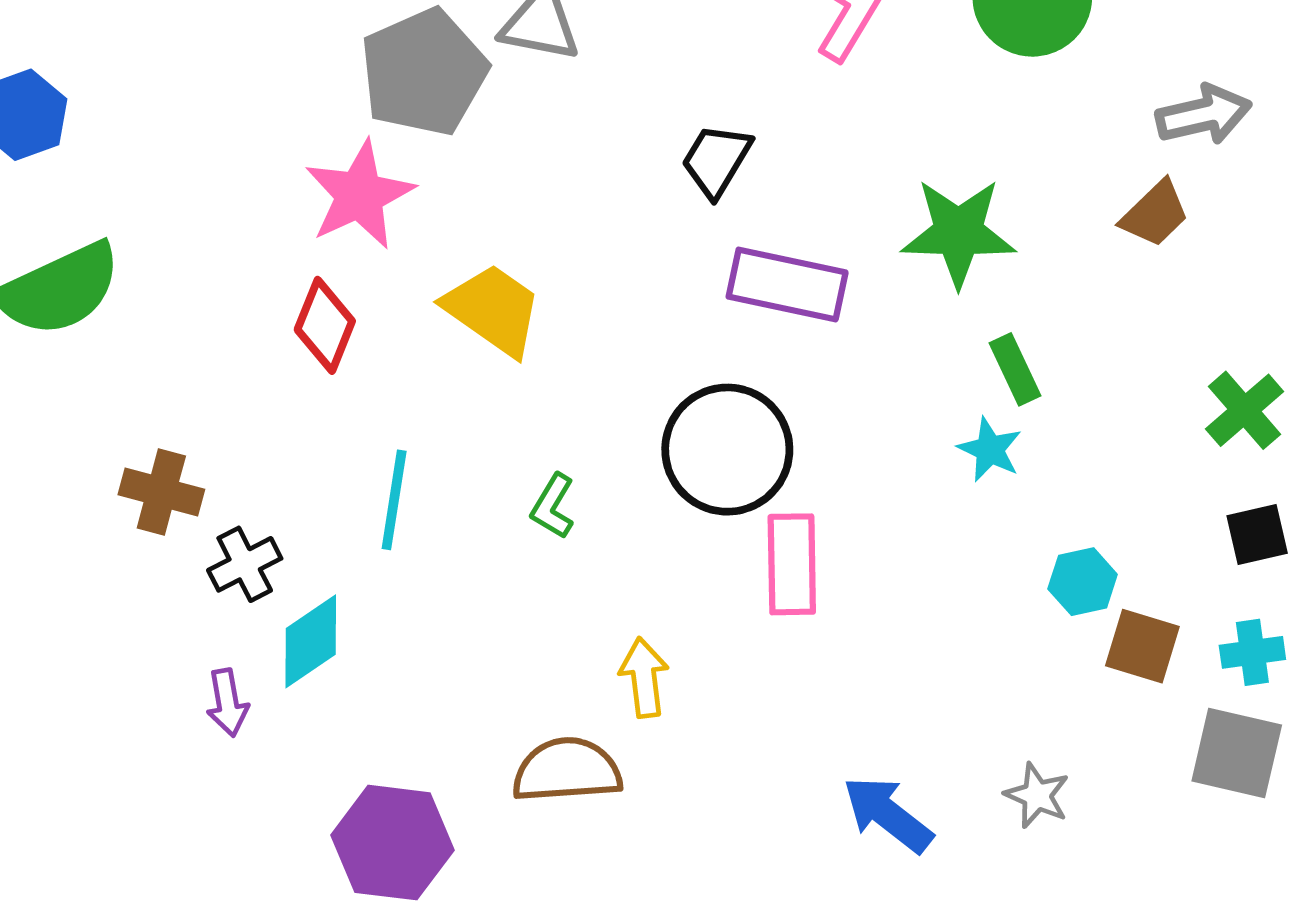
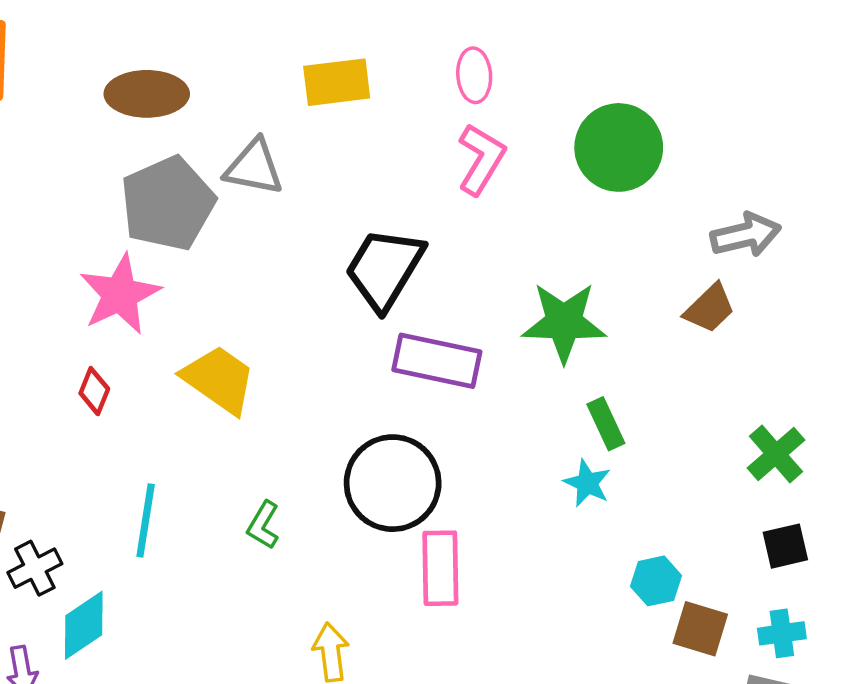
black trapezoid: (716, 160) -> (384, 269), size x1.5
red diamond: (325, 325) -> (94, 391), size x0.7

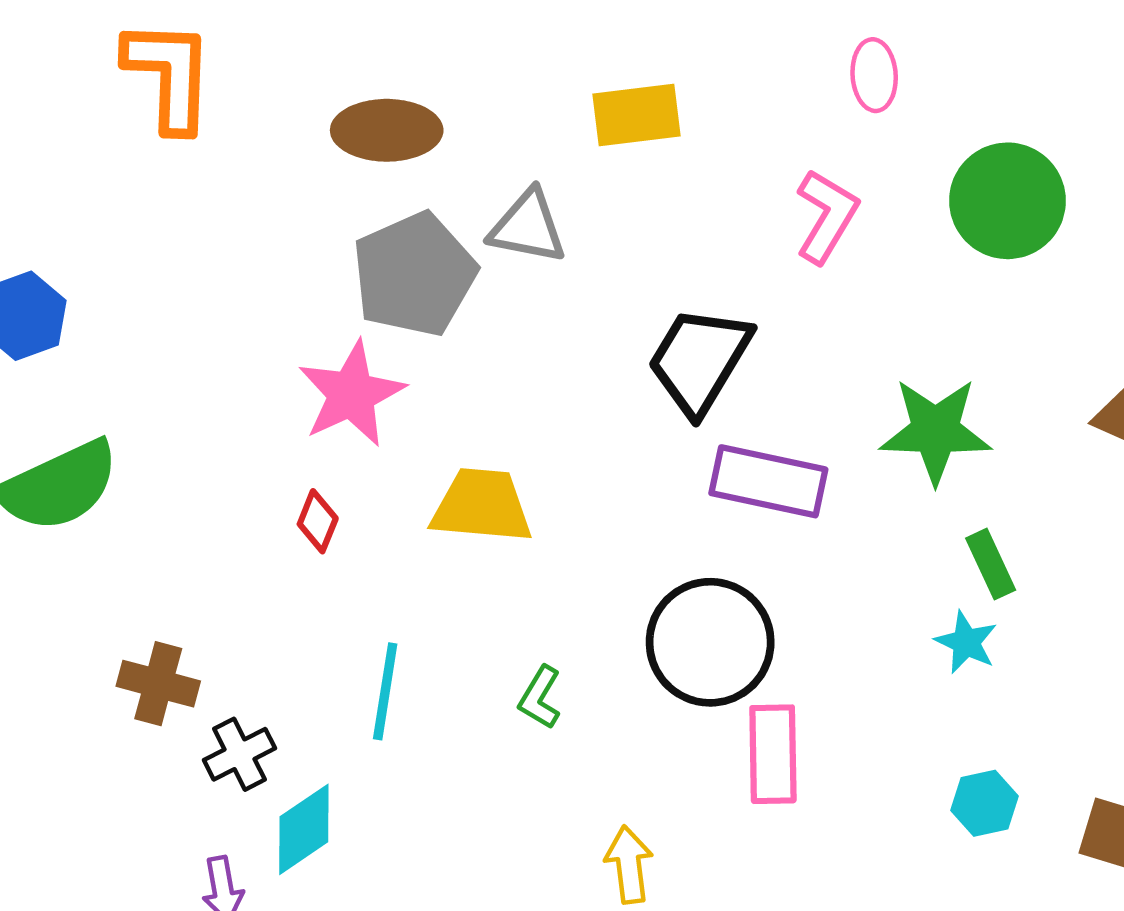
pink ellipse: (474, 75) -> (874, 75), moved
yellow trapezoid: (219, 379) -> (482, 506), turned -30
cyan hexagon: (656, 581) -> (984, 803), moved

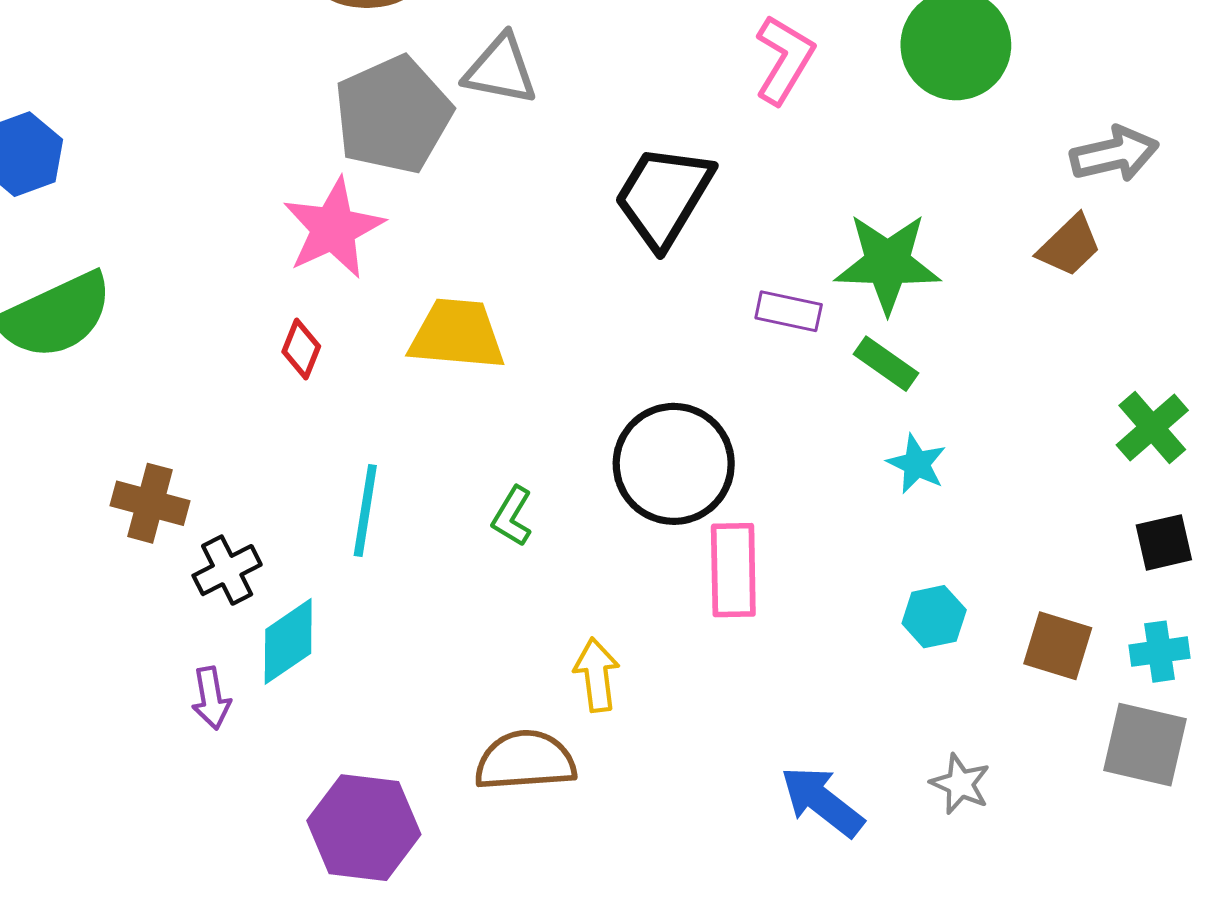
purple rectangle: (768, 481) -> (789, 311), moved, size x0.6
green rectangle: (991, 564) -> (886, 364), moved, turned -30

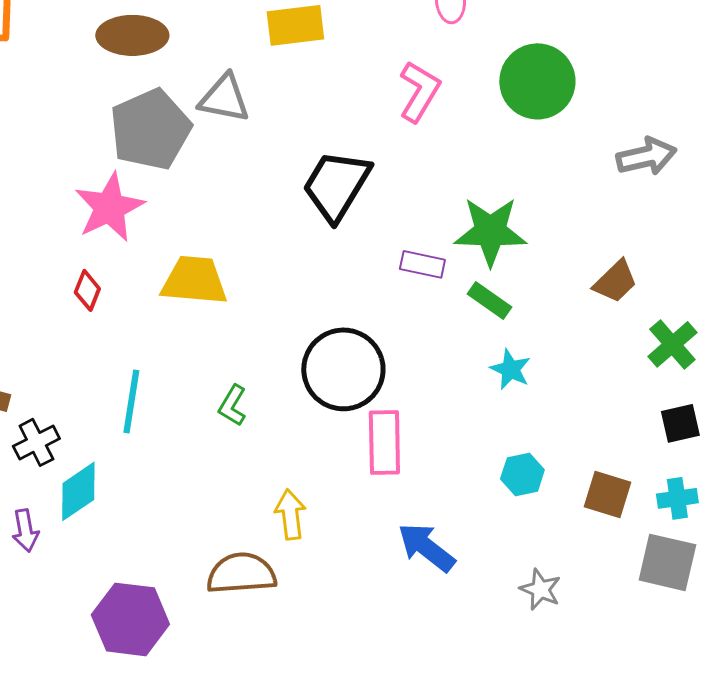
brown trapezoid: (1069, 246) -> (615, 281), moved
blue arrow: (822, 801) -> (426, 547), moved

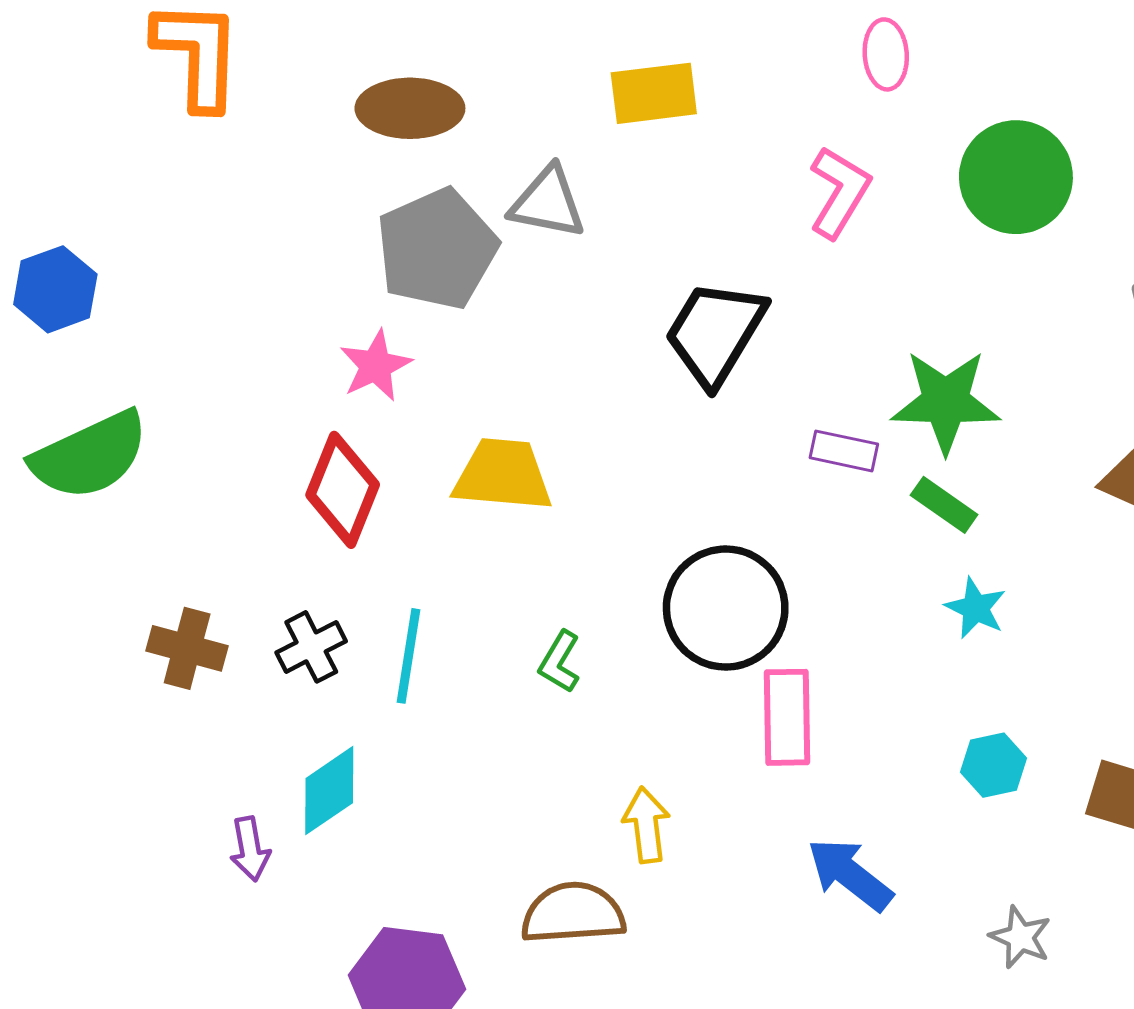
pink star: (109, 207) -> (376, 366), size x0.7
red diamond: (87, 290) -> (343, 490), size x1.8
black cross: (36, 442) -> (311, 647), moved

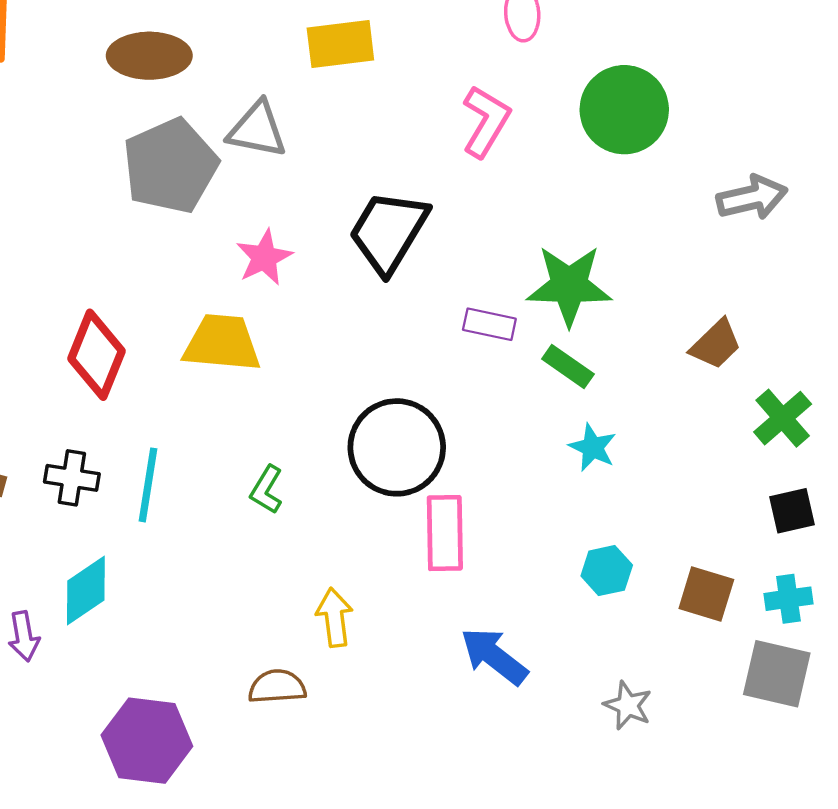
pink star: (376, 366) -> (264, 257), moved
black cross: (311, 647) -> (72, 478), turned 36
brown semicircle: (573, 913) -> (277, 687), size x0.7

